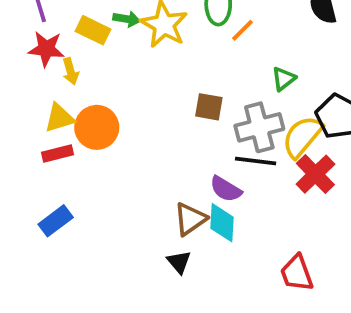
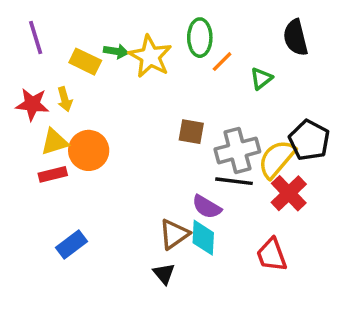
red star: (46, 49) -> (32, 104), moved
green triangle: (284, 79) -> (261, 79), moved
blue rectangle: (56, 221) -> (72, 244), moved
red trapezoid: (297, 273) -> (272, 255), moved

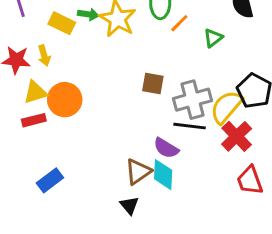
red trapezoid: (272, 255) -> (250, 180), moved

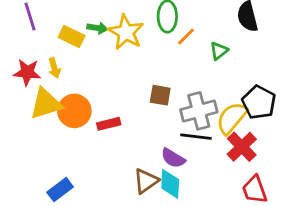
yellow triangle: (35, 92) -> (46, 104), size x1.4
red rectangle: (34, 120) -> (109, 124), moved

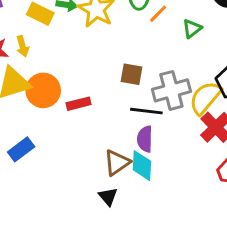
black line: (196, 137) -> (146, 111), moved
purple semicircle: (173, 158) -> (145, 139), turned 60
blue rectangle: (60, 190) -> (21, 149), moved

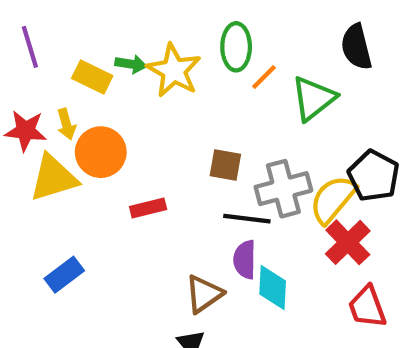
green triangle: (192, 28) -> (313, 98), size x1.6
orange circle: (43, 90) -> (101, 152), moved
cyan diamond: (142, 166) -> (273, 287), moved

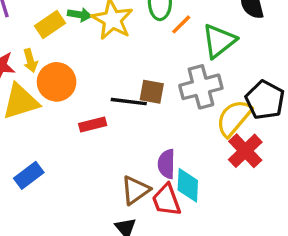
yellow rectangle: (92, 77) -> (50, 24), turned -60
gray cross: (283, 189) -> (201, 87), moved
black line: (247, 219) -> (129, 102), moved
red trapezoid: (367, 307) -> (166, 200), moved

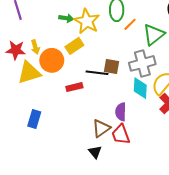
yellow rectangle: (50, 24) -> (74, 46), moved
blue rectangle: (29, 175) -> (34, 119), turned -36
cyan diamond: (188, 185) -> (140, 88), moved

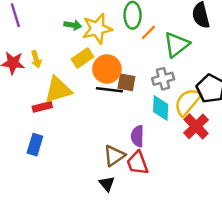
yellow star: (87, 21) -> (97, 29), turned 30
orange circle: (52, 60) -> (107, 69), moved
gray cross: (142, 63) -> (163, 79), size x0.7
yellow triangle: (29, 73) -> (58, 90), moved
red rectangle: (74, 87) -> (42, 107), moved

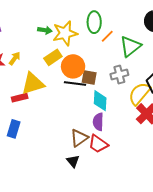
yellow arrow: (36, 59) -> (15, 58), turned -128
cyan diamond: (161, 108) -> (100, 101), moved
red trapezoid: (137, 163) -> (98, 144), turned -35

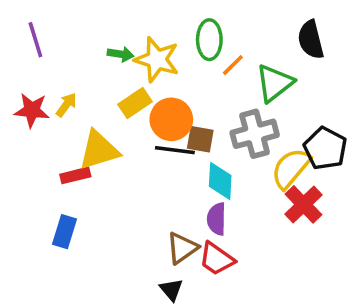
yellow star: (65, 33) -> (157, 60), turned 30
gray cross: (119, 74) -> (255, 134), size x1.4

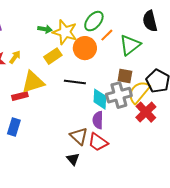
green ellipse: (209, 40) -> (94, 21), turned 40
orange circle: (171, 119) -> (85, 48), moved
gray cross: (255, 134) -> (119, 95), moved
brown square: (200, 139) -> (125, 76), moved
brown triangle: (182, 248) -> (79, 136), turned -42

